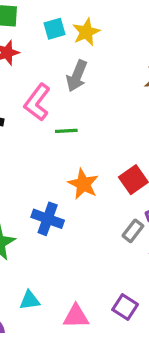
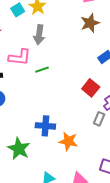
pink L-shape: (37, 102) -> (20, 57), turned -105
orange star: (83, 184) -> (68, 141), moved

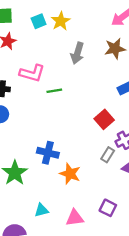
gray arrow: (39, 35) -> (77, 53), moved

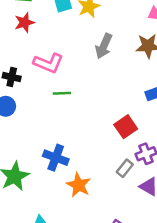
green line: (54, 91) -> (62, 93), moved

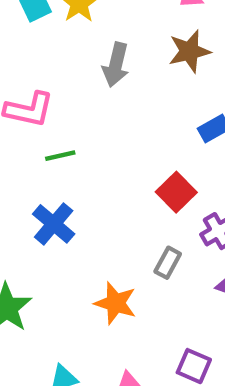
blue cross: (56, 158) -> (54, 224), moved, turned 30
gray rectangle: (125, 168) -> (168, 263), moved

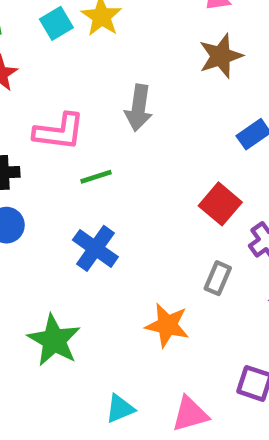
gray arrow: (116, 65) -> (139, 108), moved

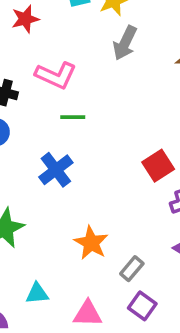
gray arrow: (139, 108) -> (125, 43), moved
gray rectangle: (218, 278) -> (132, 269), moved

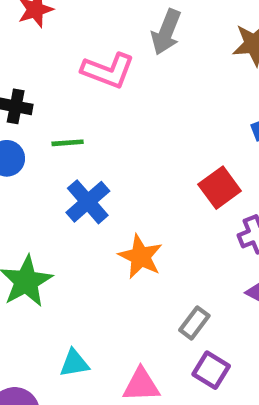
pink L-shape: (56, 75) -> (108, 71), moved
green line: (73, 117) -> (68, 143), moved
orange star: (91, 243) -> (140, 257), moved

